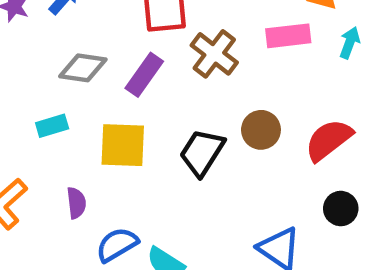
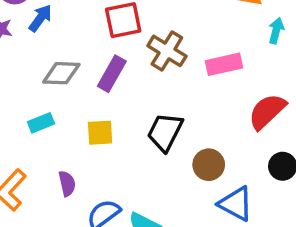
pink rectangle: (288, 36) -> (224, 64), moved
brown circle: (261, 130) -> (209, 165), moved
yellow square: (123, 145) -> (100, 133), size x0.7

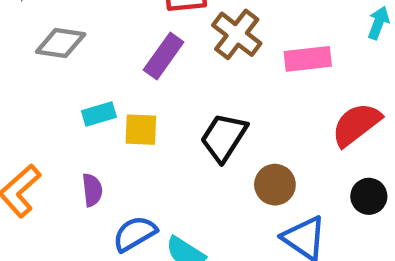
gray diamond: (61, 73) -> (61, 43), moved
cyan rectangle: (41, 123) -> (99, 114), moved

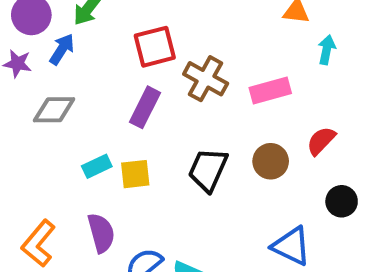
red semicircle: (356, 124) -> (321, 141), size x0.7
brown circle: (275, 185) -> (271, 161), moved
purple semicircle: (92, 190) -> (101, 233), size x1.4

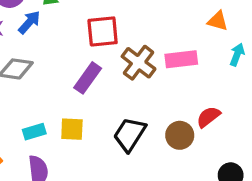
pink rectangle: (270, 91) -> (181, 59), moved
red semicircle: (321, 141) -> (208, 117), moved
cyan rectangle: (97, 166) -> (34, 132), moved

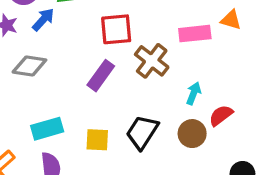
cyan arrow: (237, 55) -> (194, 93), moved
pink rectangle: (181, 59) -> (195, 34), moved
yellow square: (72, 129) -> (97, 140), moved
cyan rectangle: (34, 132) -> (47, 129), size x1.4

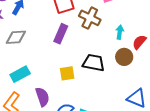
cyan rectangle: (47, 129) -> (20, 74), moved
black trapezoid: (142, 132) -> (93, 63), turned 80

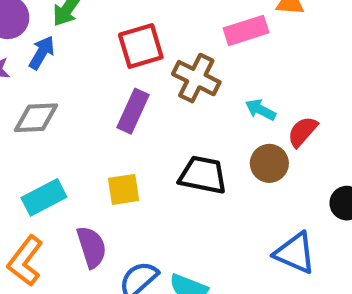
cyan arrow: (120, 32) -> (260, 110), turned -72
yellow square: (67, 73) -> (124, 189), moved

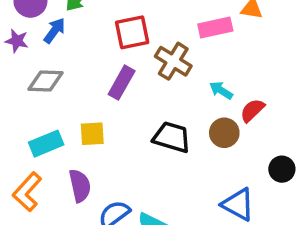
yellow square: (124, 189) -> (92, 134), moved

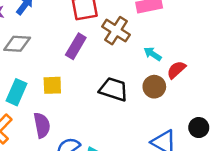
cyan rectangle: (46, 144) -> (17, 92), turned -45
black circle: (282, 169) -> (199, 128), moved

